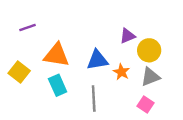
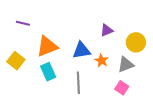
purple line: (27, 27) -> (23, 23), turned 32
yellow circle: (149, 50) -> (136, 42), moved
orange triangle: (56, 55) -> (47, 46), turned -30

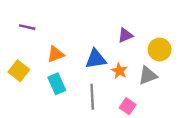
orange triangle: (47, 46) -> (56, 54), size x0.7
pink square: (122, 88) -> (128, 106), moved

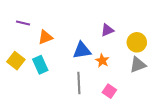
orange triangle: (56, 54) -> (45, 37), moved
gray triangle: (148, 75) -> (138, 65), moved
cyan rectangle: (57, 84) -> (40, 65), moved

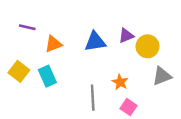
yellow circle: (137, 42) -> (148, 46), moved
blue triangle: (82, 50) -> (95, 42), moved
orange star: (102, 61) -> (120, 82), moved

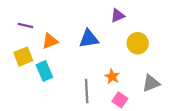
purple triangle: (126, 36) -> (118, 15), moved
yellow square: (19, 71) -> (23, 57), moved, turned 30
gray triangle: (162, 76) -> (151, 83), moved

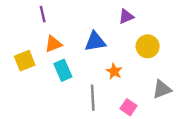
purple line: (25, 25) -> (43, 14), moved, turned 64
cyan rectangle: (44, 71) -> (63, 70), moved
orange star: (112, 77) -> (114, 71), moved

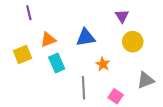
purple line: (43, 14) -> (29, 13), moved
purple triangle: (126, 16) -> (122, 16), moved, turned -40

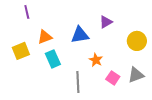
purple triangle: (122, 16) -> (106, 22), moved, turned 32
yellow circle: (133, 42) -> (137, 41), moved
pink square: (116, 96) -> (113, 78), moved

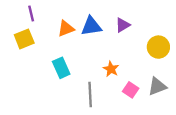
blue triangle: (80, 35) -> (91, 26), moved
orange triangle: (45, 37) -> (66, 29), moved
yellow square: (21, 51) -> (24, 39), moved

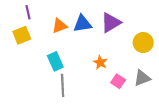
purple triangle: (123, 25) -> (111, 23), size x1.5
gray line: (90, 94) -> (63, 85), moved

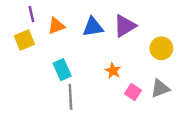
orange triangle: (59, 26) -> (56, 26), moved

